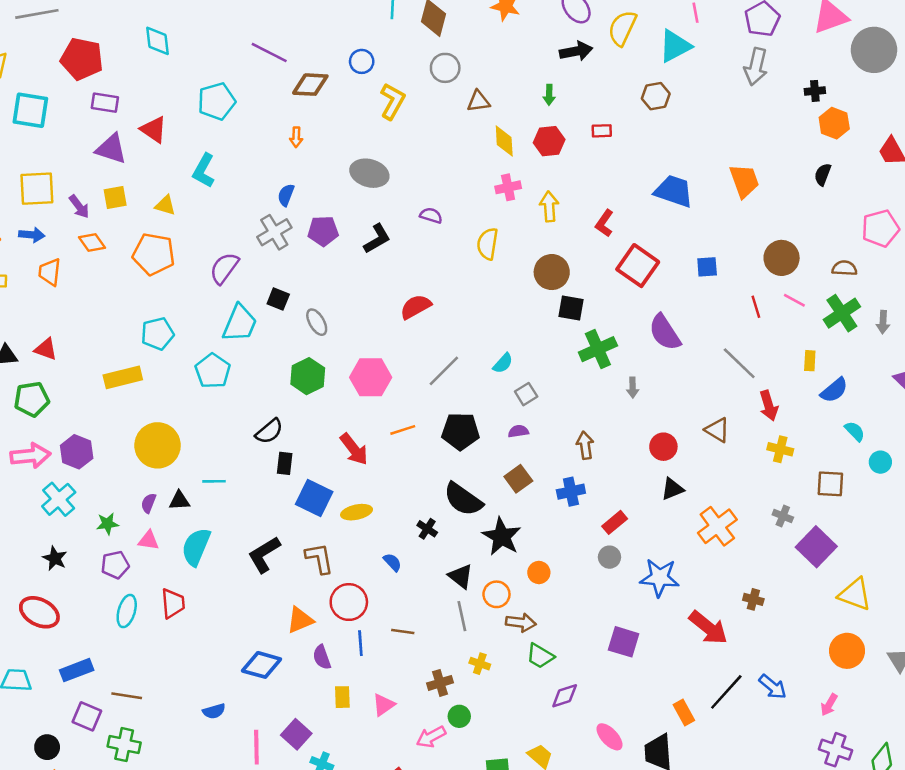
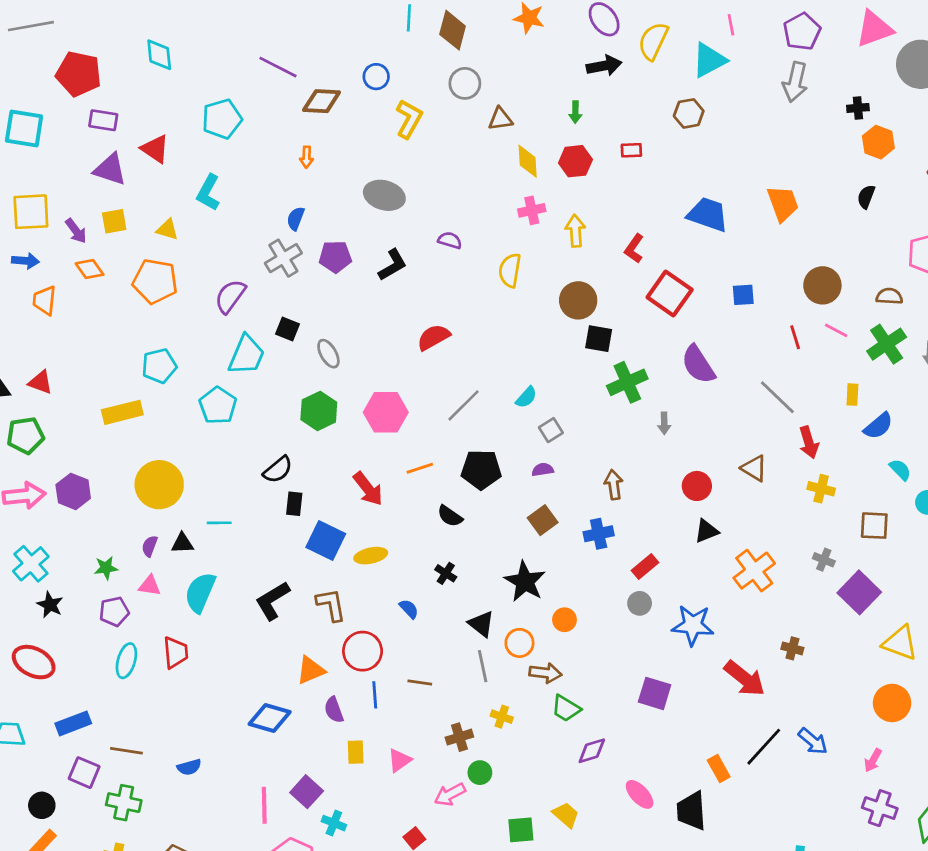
cyan cross: (59, 499) -> (31, 564), moved
black semicircle: (463, 499) -> (450, 516), moved, size x0.6
blue semicircle: (214, 711) -> (189, 767), moved

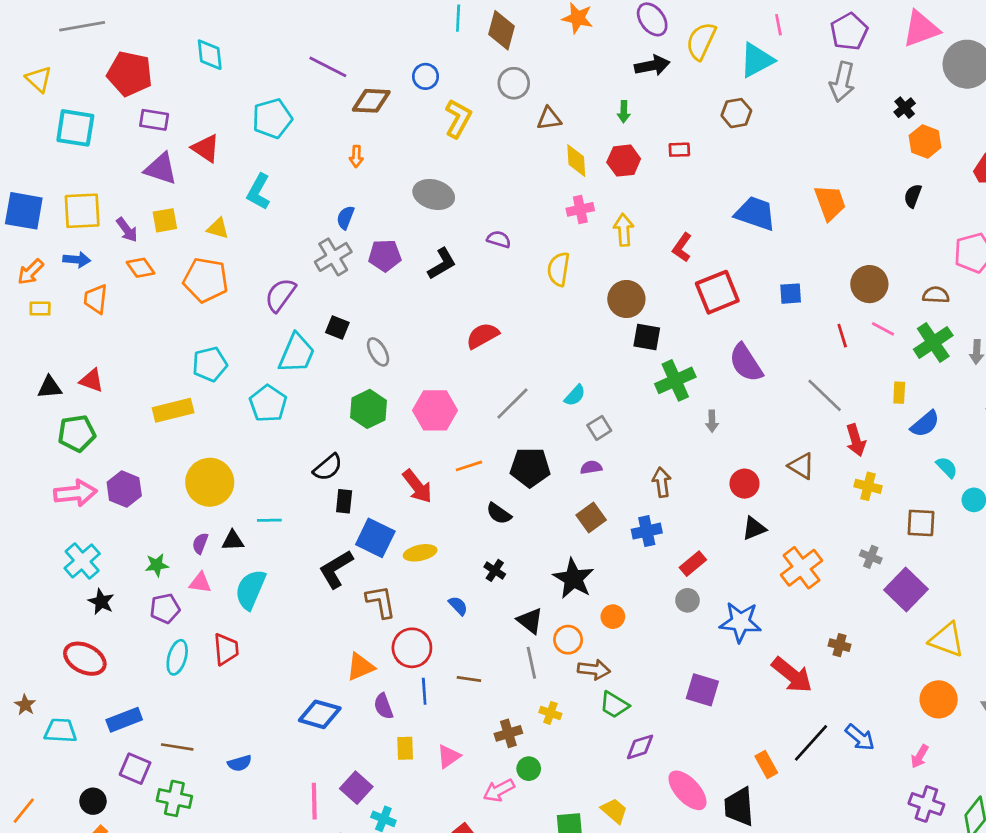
black cross: (858, 108) -> (905, 108), turned -35
red square: (670, 294) -> (717, 292), turned 33
black L-shape: (272, 601) -> (336, 569), moved
pink ellipse: (640, 794) -> (687, 790), size x1.4

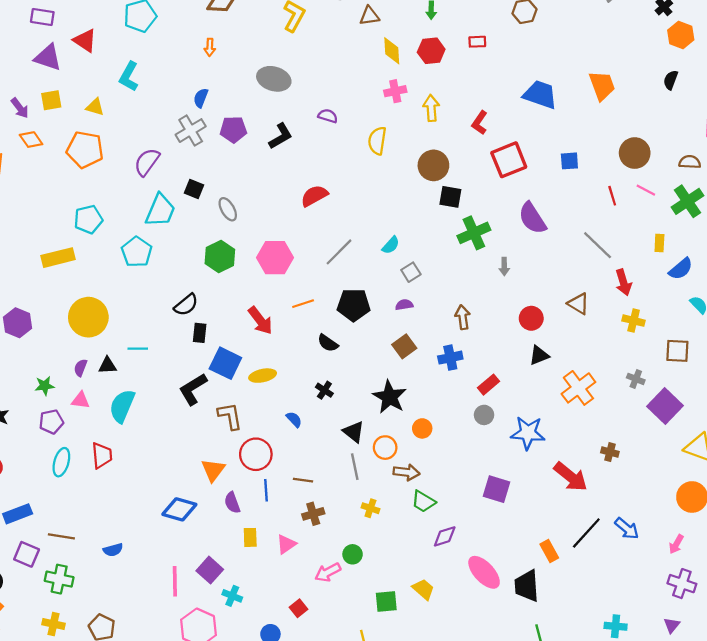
orange triangle: (360, 667) -> (213, 470), turned -30
brown cross: (508, 733) -> (313, 514), moved

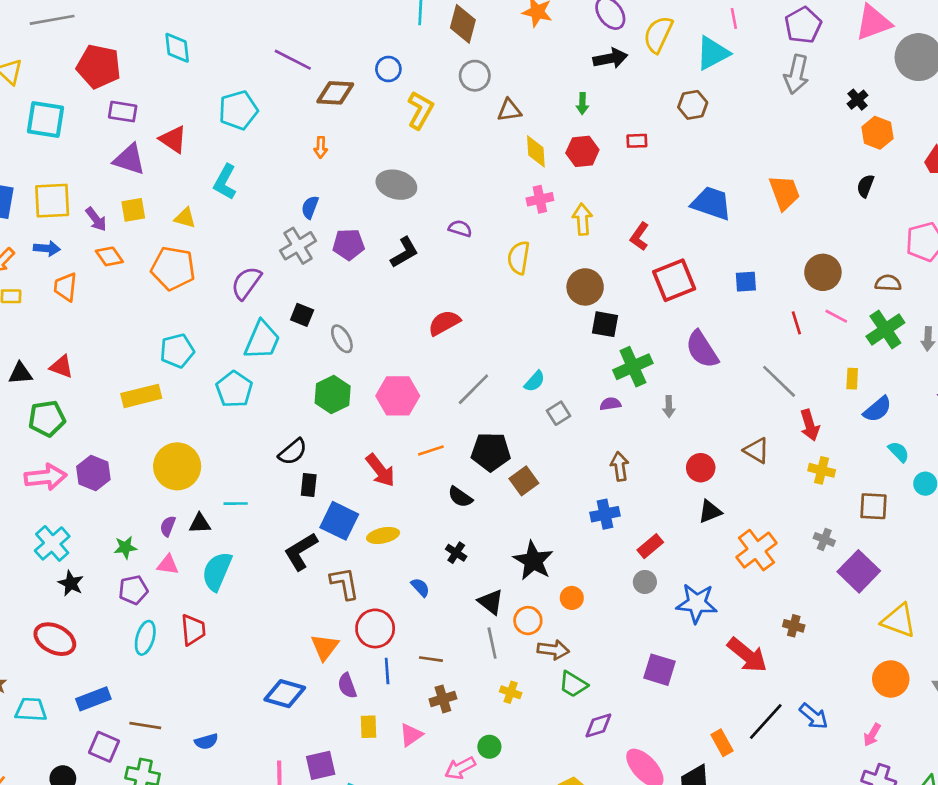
purple semicircle: (404, 305) -> (610, 404), moved
brown square: (404, 346) -> (524, 481), moved
purple square: (210, 570) -> (321, 765), turned 35

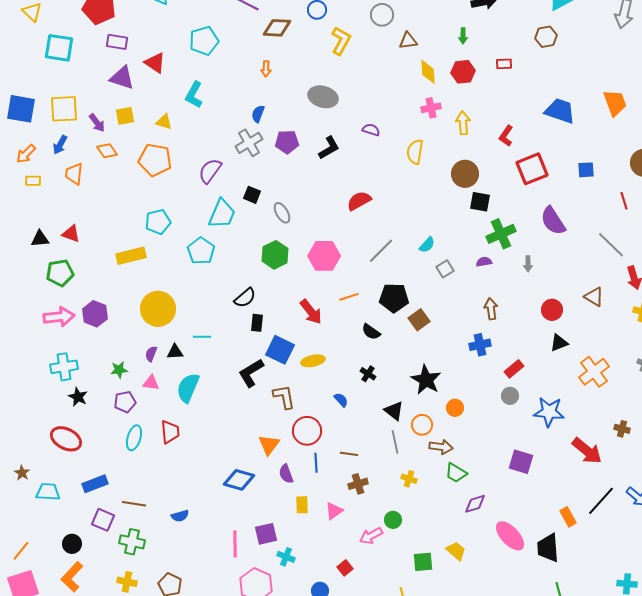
blue arrow: (47, 248) -> (60, 145), turned 114
cyan cross: (52, 543) -> (64, 367), turned 32

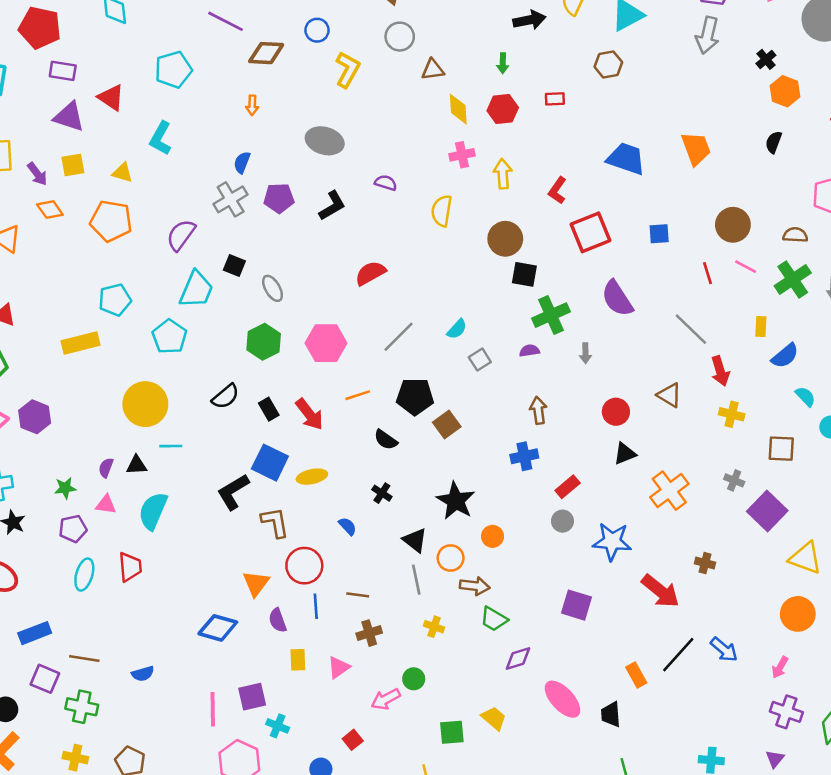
yellow circle: (158, 309) -> (145, 404), moved
black rectangle: (257, 323) -> (269, 409), moved, turned -36
black trapezoid: (548, 548) -> (611, 714), size x0.7

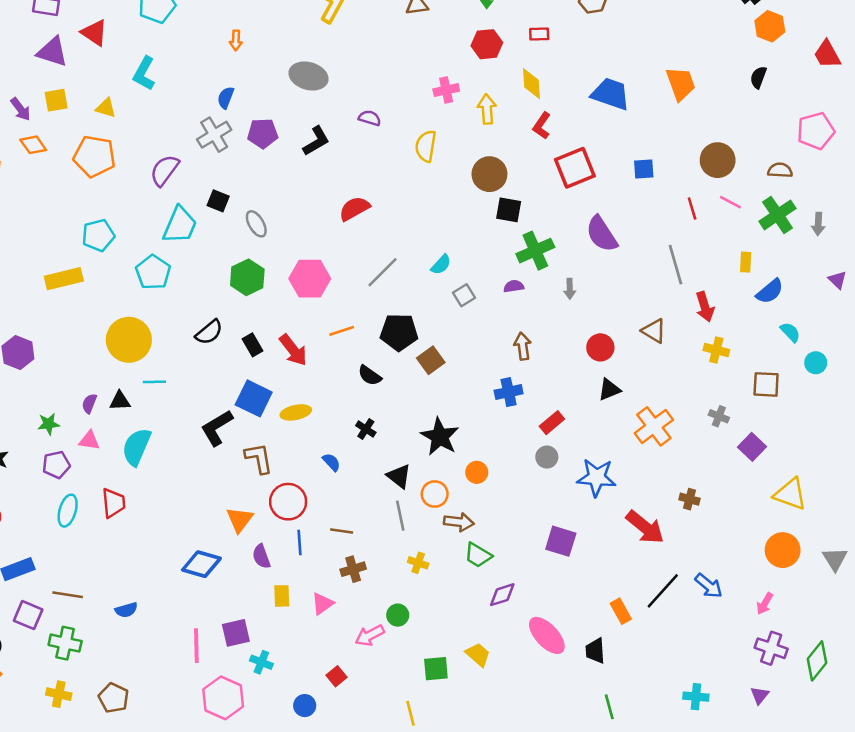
yellow diamond: (458, 109) -> (532, 84), moved
gray line: (691, 329) -> (676, 265), turned 30
purple square: (767, 511) -> (752, 447), size x0.7

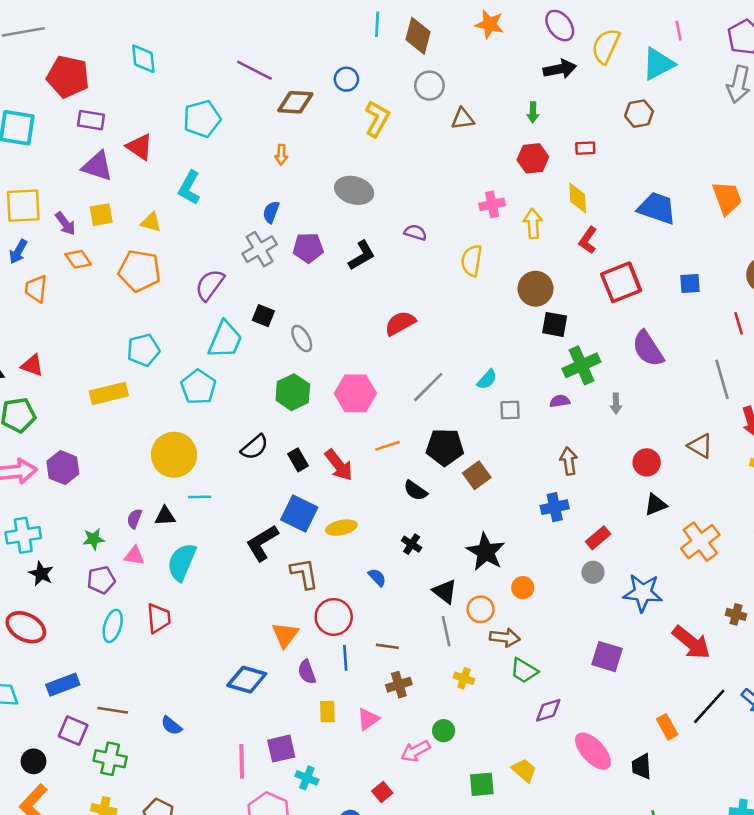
gray square: (464, 295) -> (510, 410), turned 30
blue semicircle: (126, 610) -> (171, 726), turned 55

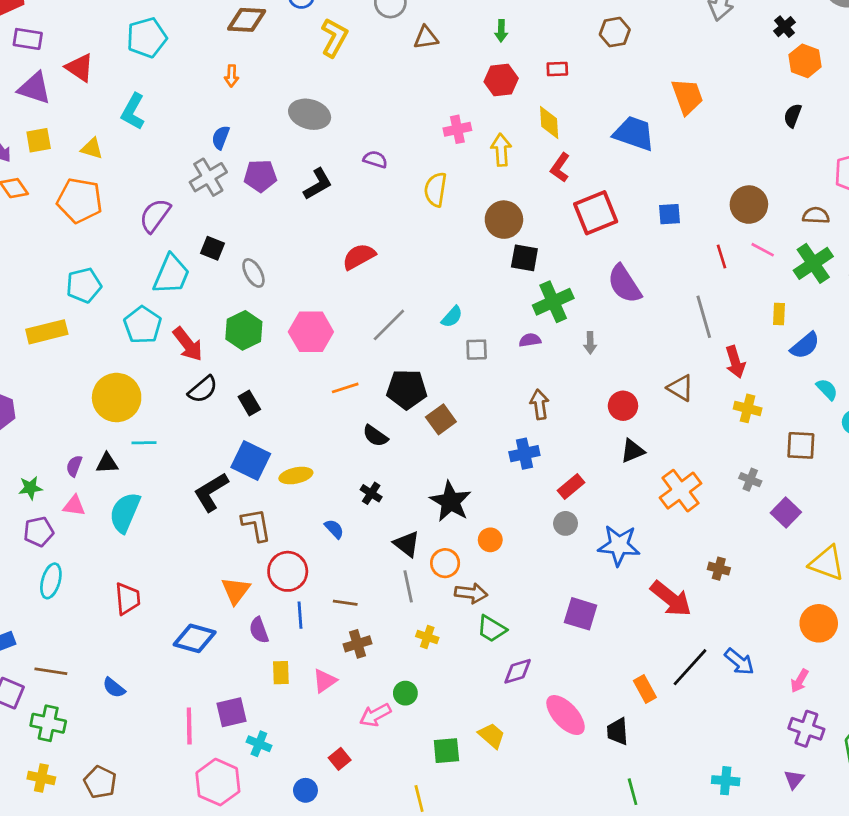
orange trapezoid: (727, 198) -> (687, 96), moved
red arrow: (339, 465) -> (188, 344), moved
red trapezoid: (159, 618) -> (128, 599), moved

